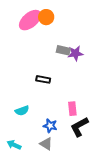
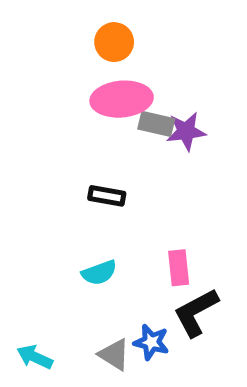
pink ellipse: (30, 20) -> (122, 99), moved, turned 35
cyan semicircle: (22, 111) -> (99, 273), moved
blue star: (50, 126) -> (151, 342), moved

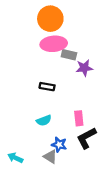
orange circle: (114, 42) -> (50, 19), size x1.5
purple star: (186, 131) -> (84, 68), moved
blue star: (151, 342) -> (59, 145), moved

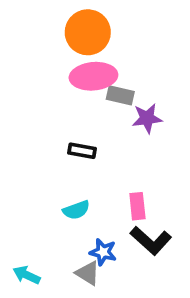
black L-shape: (86, 138) -> (151, 241), turned -110

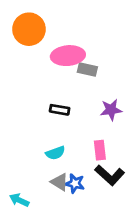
orange circle: (88, 32) -> (29, 29), moved
purple star: (147, 118) -> (111, 110), moved
gray triangle: (88, 273) -> (60, 182), moved

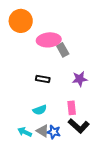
gray rectangle: (87, 69) -> (63, 50), turned 48
cyan arrow: (19, 200) -> (25, 132), moved

